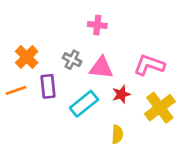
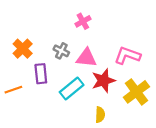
pink cross: (97, 25) -> (83, 21), turned -35
orange line: (16, 90) -> (13, 90), moved
red star: (121, 94) -> (103, 81), size x1.5

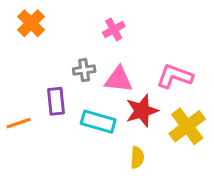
orange cross: (23, 49) -> (31, 23), moved
gray cross: (61, 51) -> (84, 70), turned -35
cyan rectangle: (72, 88) -> (98, 122), turned 55

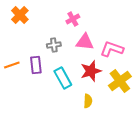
pink triangle: (118, 79) -> (85, 42), moved
cyan rectangle: (98, 122) -> (63, 78), turned 45
orange line: (19, 123) -> (12, 65), moved

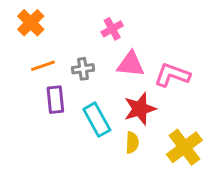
orange line: (12, 65) -> (43, 66), moved
yellow cross: (120, 81) -> (184, 147), moved
yellow semicircle: (88, 101) -> (132, 143), moved

